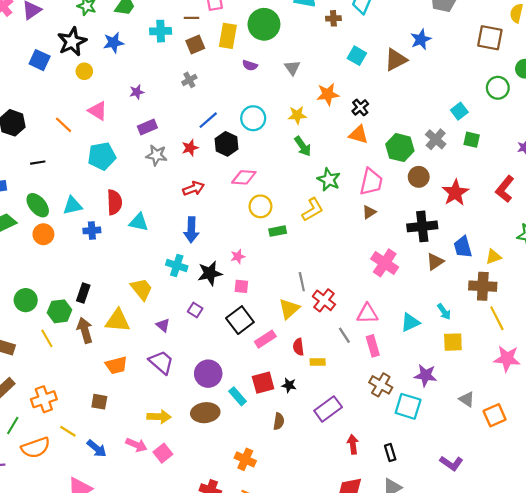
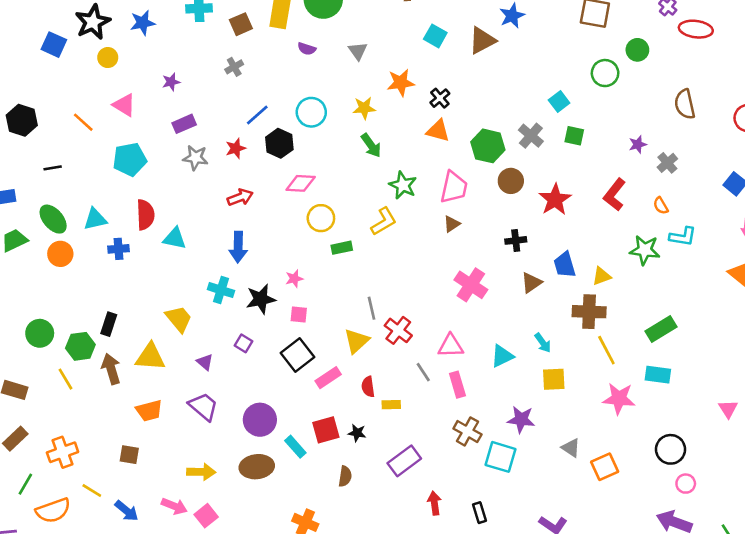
black cross: (422, 226) -> (516, 240), size x0.6

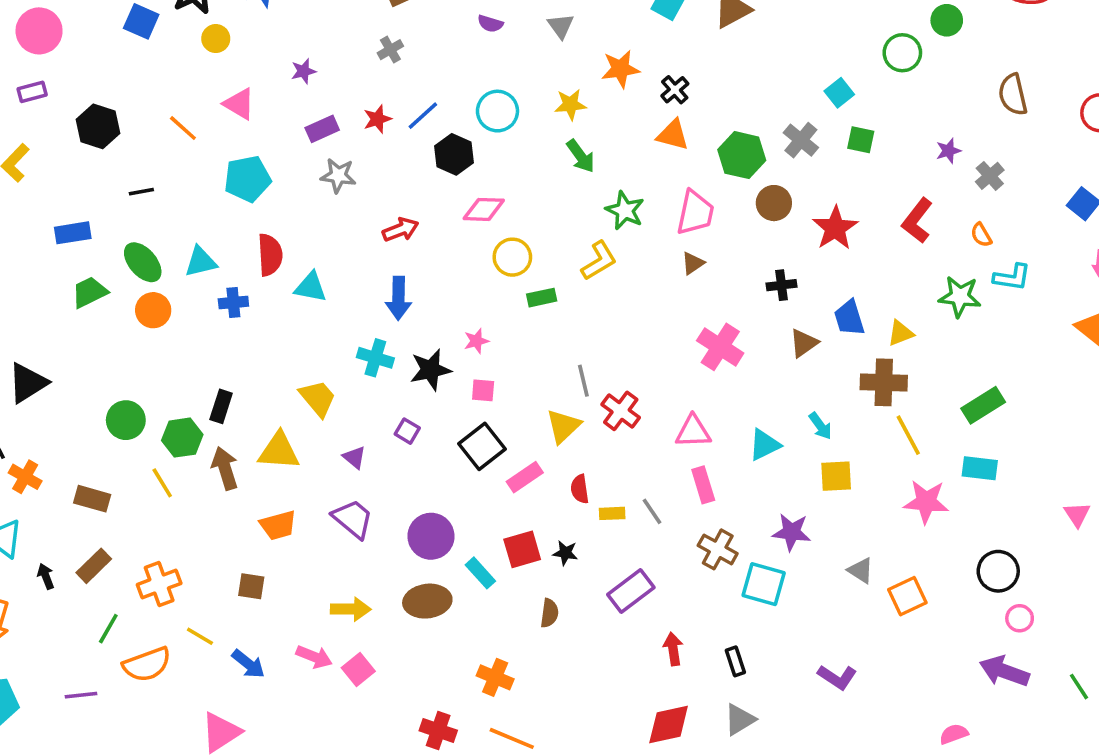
red star: (236, 148) -> (377, 119), moved
gray line: (423, 372) -> (652, 511), moved

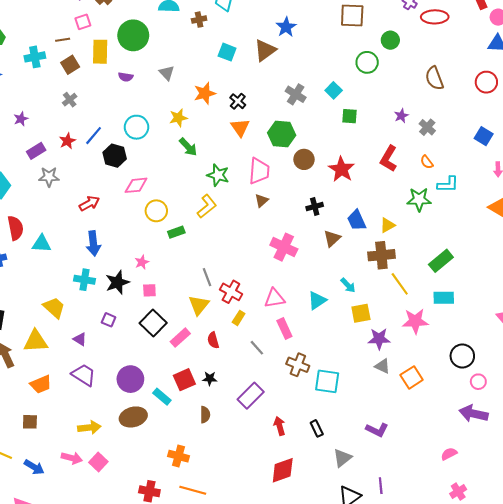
orange triangle: (673, 135) -> (240, 128), turned 48
gray cross: (801, 140) -> (296, 94), moved
yellow rectangle: (612, 513) -> (239, 318), moved, turned -48
purple star: (792, 532) -> (379, 339), moved
gray triangle: (740, 720) -> (342, 458), moved

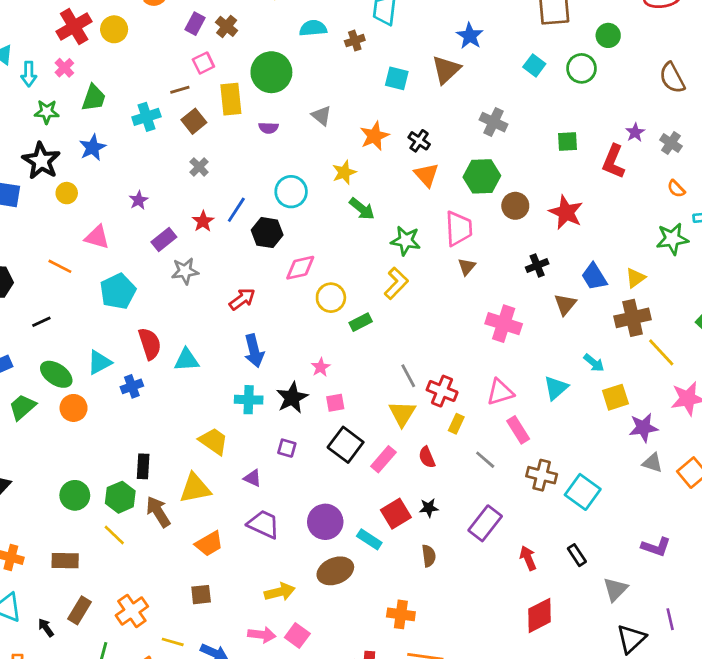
cyan square: (334, 90) -> (534, 65), moved
red L-shape: (389, 159) -> (613, 162), moved
cyan square: (327, 381) -> (583, 492), turned 35

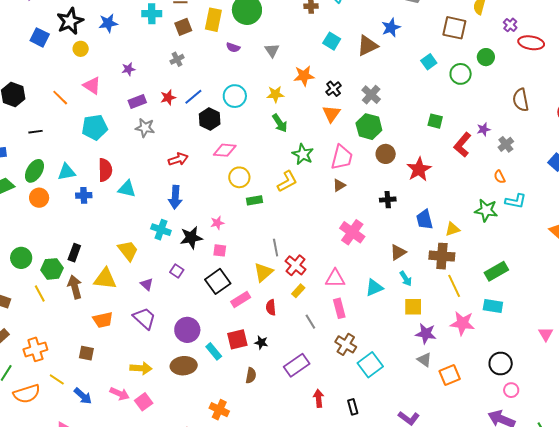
gray cross: (493, 122) -> (371, 95), moved
brown triangle: (565, 304) -> (398, 252), moved
green ellipse: (56, 374) -> (34, 171), turned 70

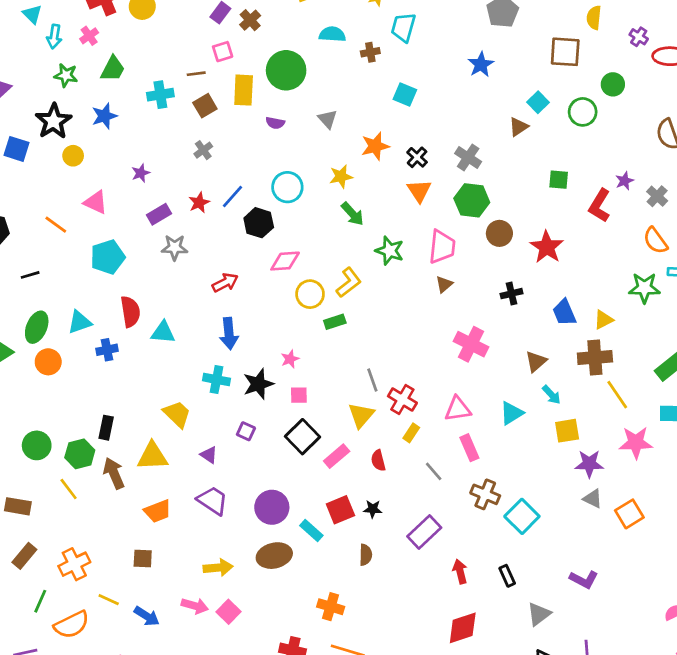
brown triangle: (367, 46) -> (518, 127), moved, size x0.7
orange semicircle: (500, 177) -> (655, 241), size x1.5
yellow L-shape: (287, 182) -> (349, 282), moved

